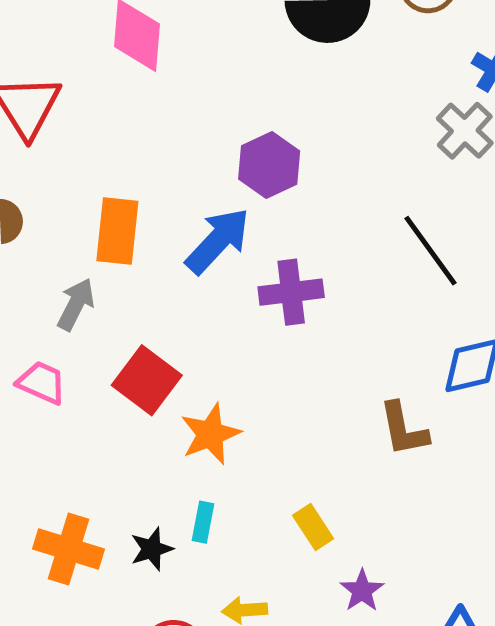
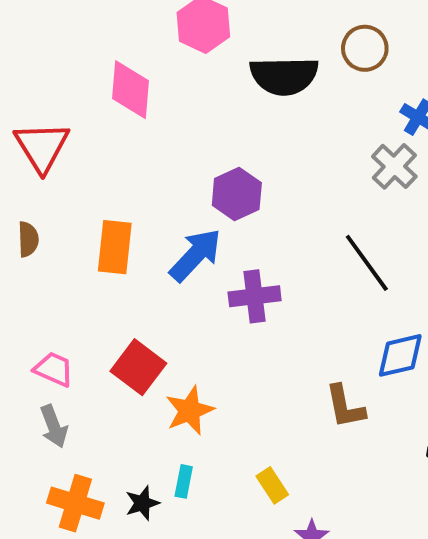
gray arrow: (76, 304) -> (54, 426), moved, turned 132

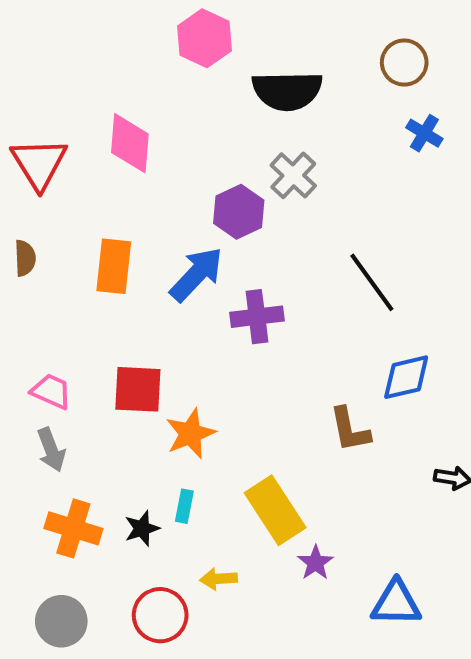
brown circle: (365, 48) -> (404, 63), moved
pink diamond: (130, 90) -> (130, 143), moved
gray cross: (394, 166) -> (293, 175), moved
red square: (138, 367) -> (138, 389), turned -34
yellow rectangle: (272, 485) -> (275, 510), size x1.8

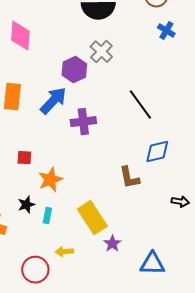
red square: (138, 389) -> (24, 158), size x0.6
black star: (142, 528) -> (26, 205), moved

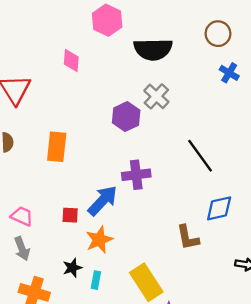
pink diamond: (20, 36) -> (71, 61), moved, size x0.7
blue arrow: (53, 101) -> (103, 201), moved

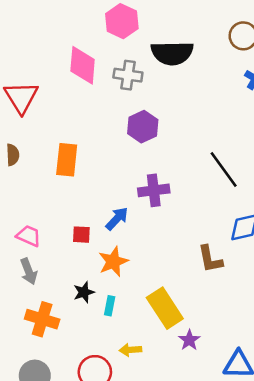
pink diamond: (71, 61) -> (83, 65), size x1.5
gray cross: (156, 96) -> (128, 75), moved, turned -35
blue arrow: (103, 201) -> (117, 219), size x0.7

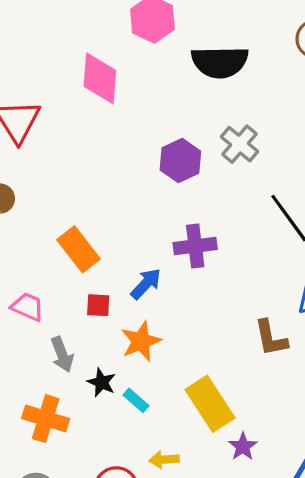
gray cross: (128, 75) -> (240, 144), moved, turned 32
orange rectangle: (67, 160) -> (78, 249), moved, turned -44
gray arrow: (29, 271) -> (62, 354), moved
black star: (84, 292) -> (101, 382), turned -30
cyan rectangle: (110, 306) -> (136, 400), turned -60

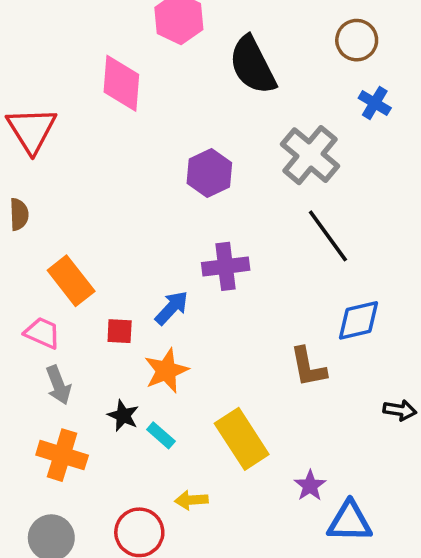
black semicircle: (220, 62) -> (253, 65), turned 64
gray cross: (240, 144) -> (310, 155), moved, size x1.4
orange rectangle: (78, 249) -> (71, 281), moved
gray arrow: (62, 354) -> (58, 385), moved
purple star: (243, 446) -> (310, 486), moved

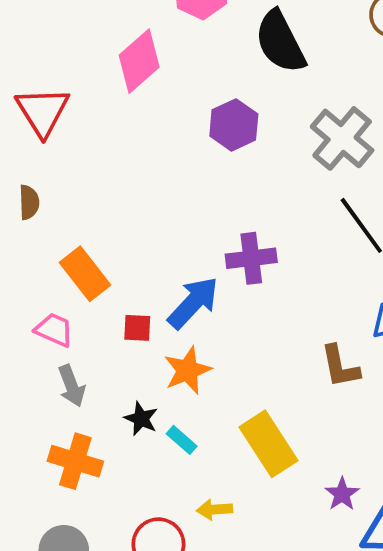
pink diamond: (121, 83) -> (139, 61), turned 44
purple hexagon: (209, 173) -> (234, 125), moved
blue arrow: (172, 308) -> (193, 303), size x1.4

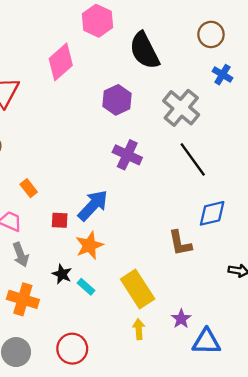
purple cross: (251, 258) -> (127, 155), moved, turned 32
orange rectangle: (85, 274) -> (29, 188), size x0.6
yellow arrow: (214, 510) -> (139, 329), moved, turned 90

